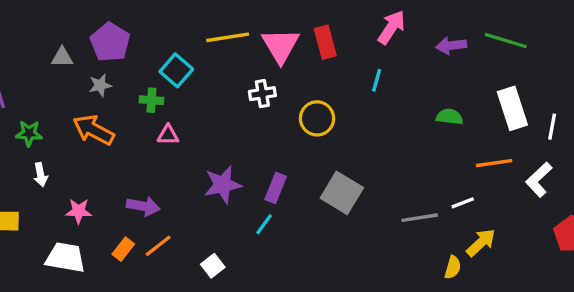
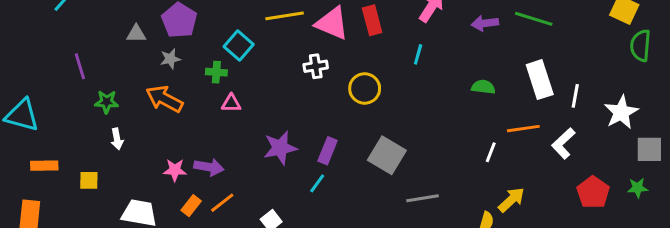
pink triangle: (281, 46) -> (332, 23), turned -36
white line: (463, 203) -> (491, 152), moved, turned -48
pink star: (79, 211) -> (175, 170), moved
gray line: (420, 218) -> (422, 198), moved

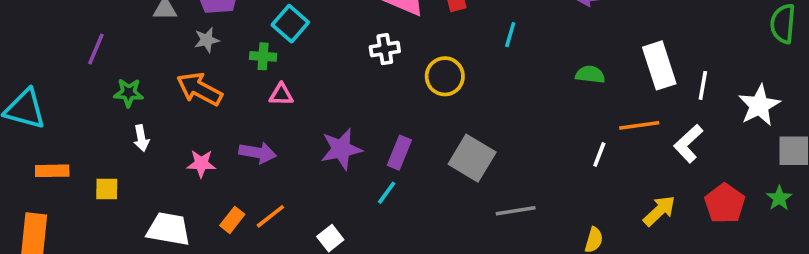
purple line: (80, 66) -> (96, 49), turned 40
purple arrow: (209, 167) -> (258, 153), moved
pink star: (175, 170) -> (201, 164), moved
green star: (638, 188) -> (779, 198), turned -30
yellow arrow: (511, 200) -> (659, 211), moved

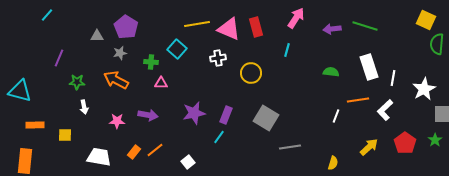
cyan square: (290, 24) -> (177, 49), moved

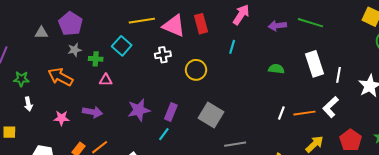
gray star: (120, 53) -> (75, 50), moved
orange line: (358, 100) -> (304, 113), moved

